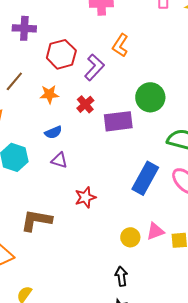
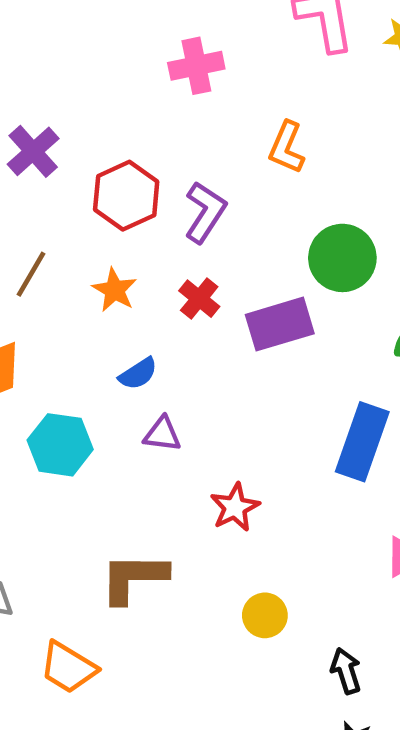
purple cross: (24, 28) -> (33, 151), turned -35
orange L-shape: (120, 45) -> (287, 147), moved
orange star: (49, 94) -> (115, 290), turned -30
yellow circle: (130, 237) -> (265, 615), moved

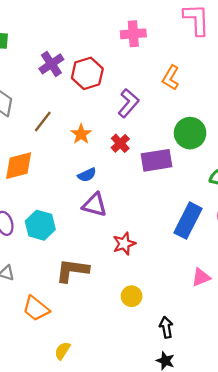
red hexagon: (126, 196) -> (87, 73), moved
purple triangle: (162, 434) -> (95, 205), size x1.4
cyan hexagon: (60, 445) -> (40, 225), moved

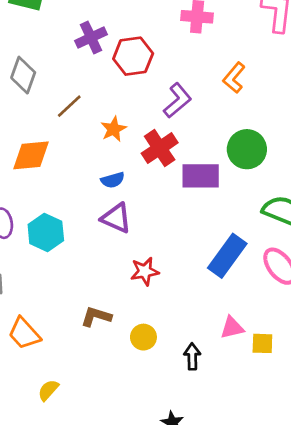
red cross: (120, 143) -> (160, 148), size x1.5
brown L-shape: (72, 270) -> (96, 317), moved, size x0.7
black arrow: (166, 327) -> (192, 356), moved

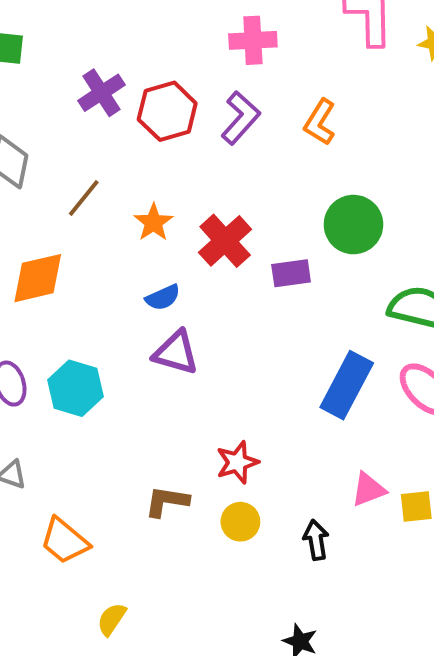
purple L-shape: (177, 100) -> (241, 118), moved
purple rectangle: (201, 176) -> (291, 273), size x0.7
red star: (145, 271) -> (237, 462), moved

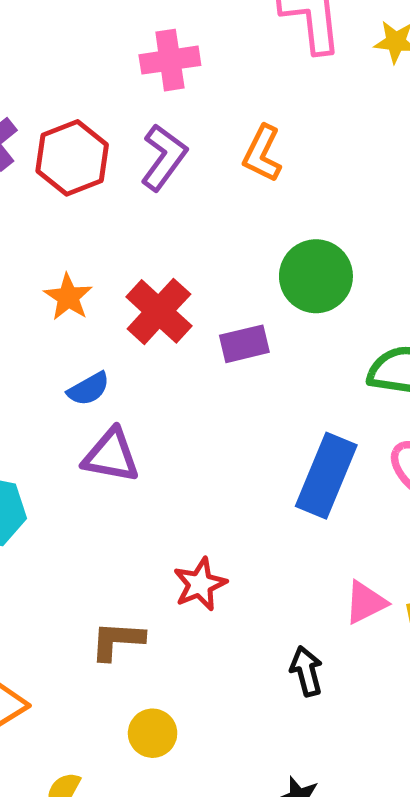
yellow circle: (240, 522) -> (153, 733), moved

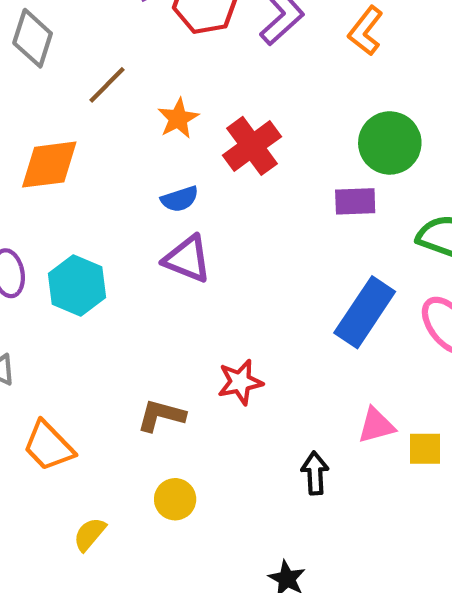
purple rectangle: (244, 344) -> (355, 201), moved

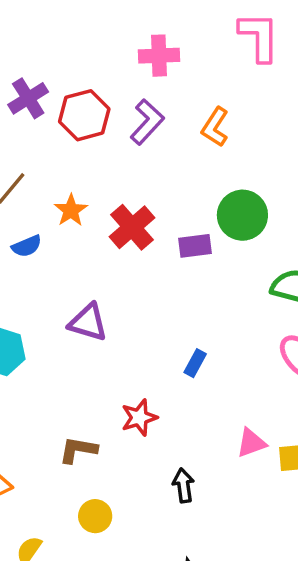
blue semicircle: (180, 199) -> (27, 246), moved
purple rectangle: (355, 201) -> (195, 246), moved
blue rectangle: (365, 312) -> (195, 363), moved, size x0.5
black arrow: (315, 473) -> (183, 485), moved

